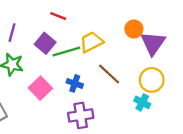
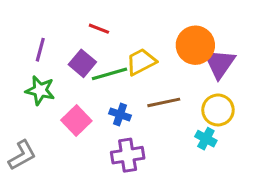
orange circle: (134, 29) -> (195, 45), size x1.6
brown line: (109, 74) -> (164, 102), turned -55

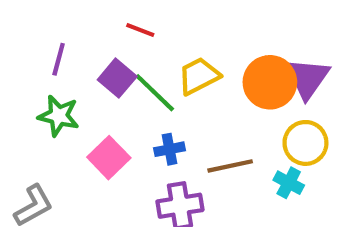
orange circle: (195, 45) -> (270, 82), moved
green line: (109, 74) -> (155, 93), turned 60
brown line: (164, 102) -> (230, 166), moved
blue cross: (120, 115) -> (169, 149), turned -30

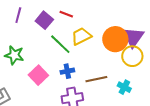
red line: (140, 30) -> (66, 14), moved
purple line: (59, 59) -> (18, 15), moved
purple square: (117, 78) -> (44, 20), moved
yellow circle: (305, 143) -> (132, 56), moved

